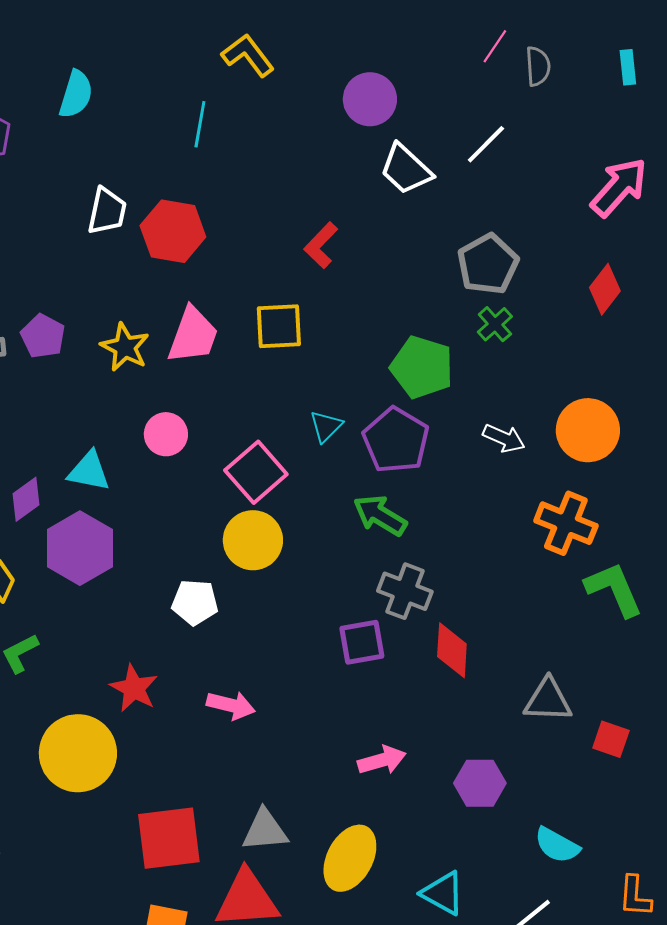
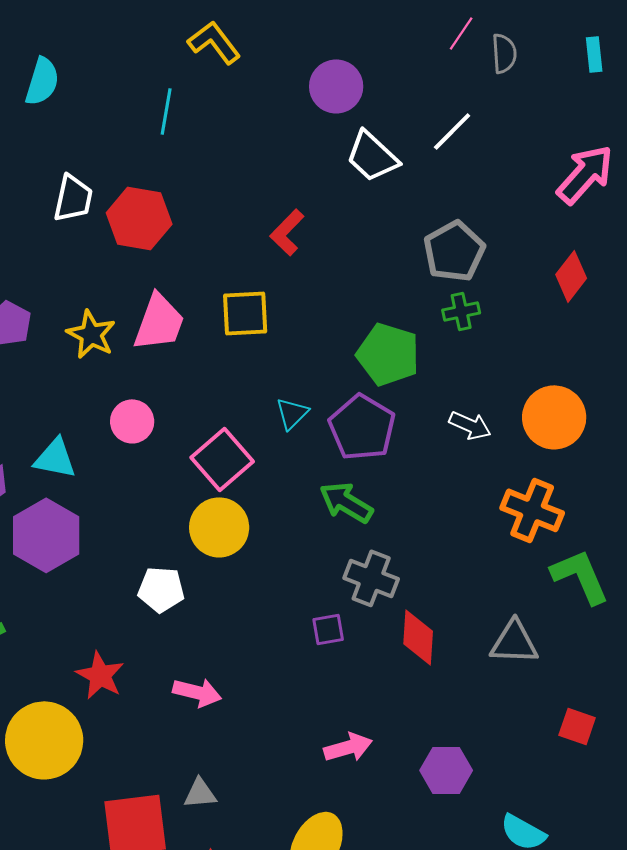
green cross: (495, 324) -> (461, 311), turned 30
purple square: (362, 642) -> (328, 629), size x0.7
gray triangle: (548, 700) -> (514, 642), moved
gray triangle: (265, 830) -> (200, 793), moved, size x0.7

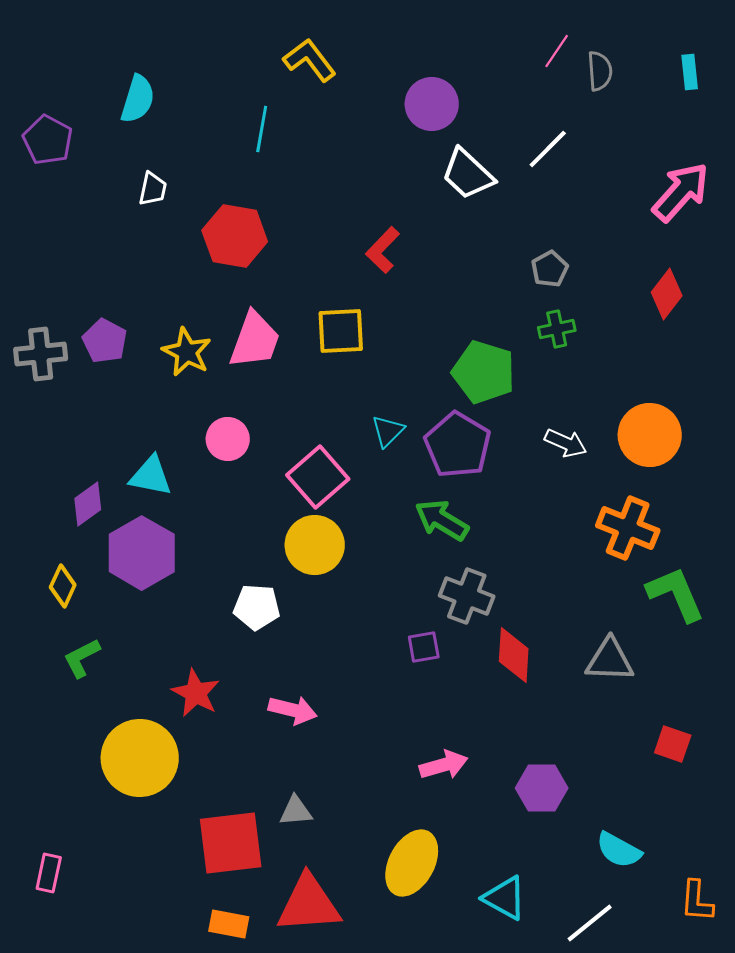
white trapezoid: (73, 198) -> (153, 189), moved, size x0.7
gray pentagon: (454, 251) -> (550, 269), size x0.6

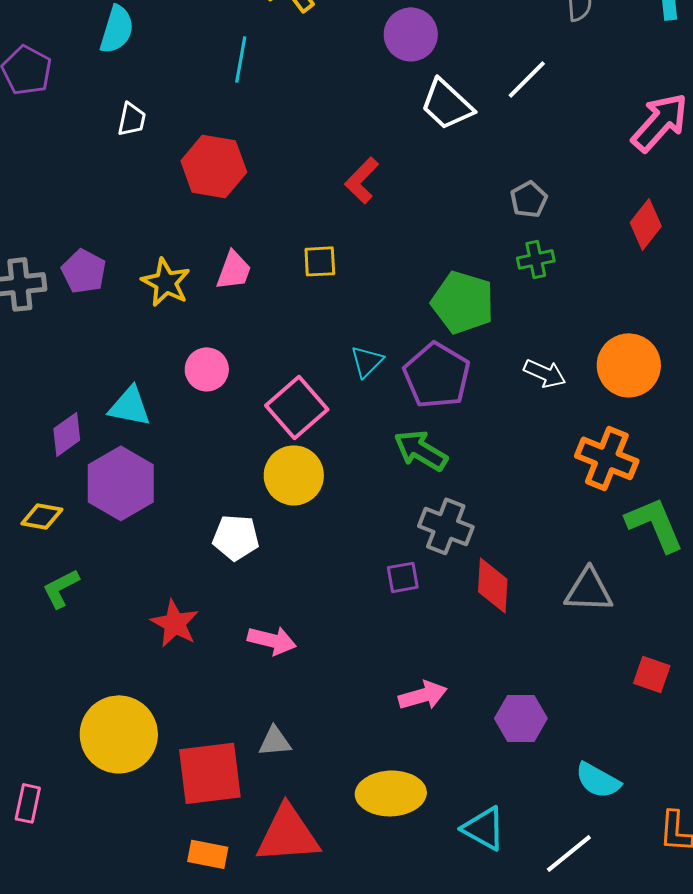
yellow square: (341, 331) -> (320, 261), size x0.7
pink trapezoid: (255, 340) -> (234, 270), size x0.7
yellow diamond: (63, 586) -> (42, 516), turned 75
yellow circle: (140, 758) -> (119, 734), moved
yellow ellipse: (412, 863) -> (391, 793), turned 60

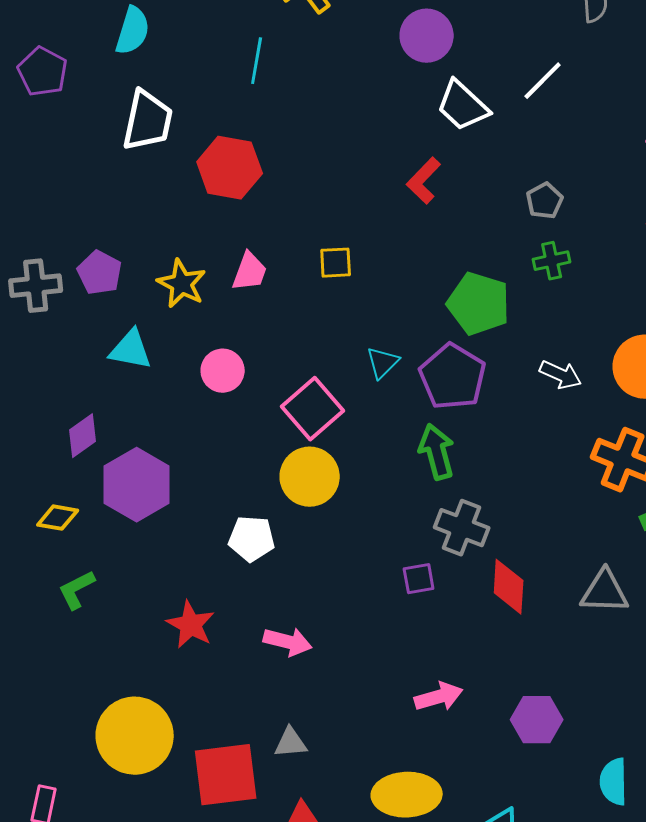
white trapezoid: (132, 119) -> (148, 121), size x1.8
red L-shape: (362, 180) -> (424, 181), moved
cyan triangle: (130, 406) -> (131, 350), moved
green arrow: (421, 450) -> (437, 452), turned 44
cyan semicircle: (598, 780) -> (614, 782), turned 60

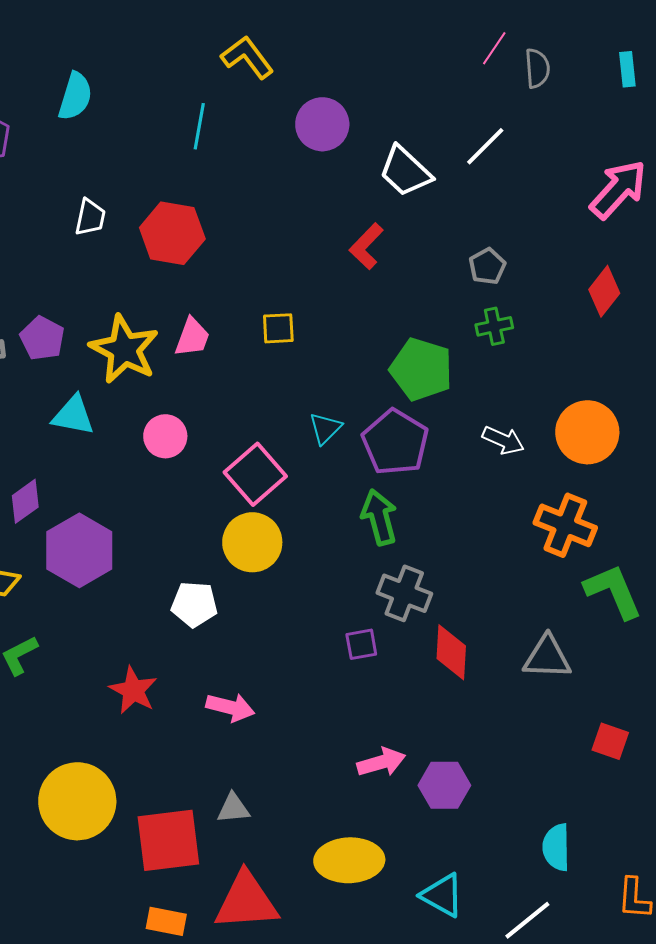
purple circle: (427, 36) -> (322, 124), moved
white trapezoid: (148, 121) -> (90, 217), moved, size x0.6
yellow star: (182, 284) -> (124, 349), size x1.4
purple hexagon: (537, 720) -> (444, 785), moved

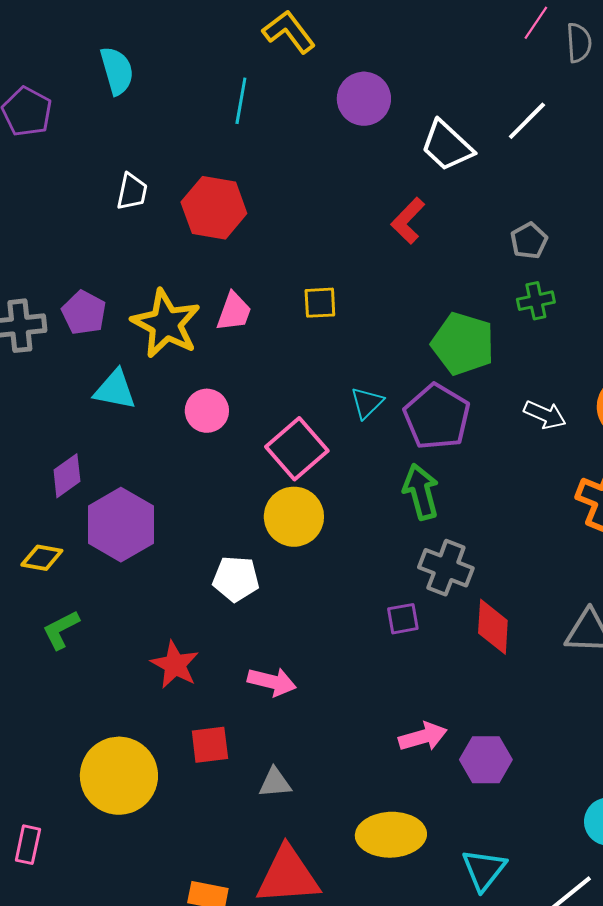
cyan semicircle: (75, 96) -> (117, 71), turned -33
red square: (168, 840) -> (210, 745), moved, size x0.6
cyan triangle: (442, 895) -> (484, 870), turned 39

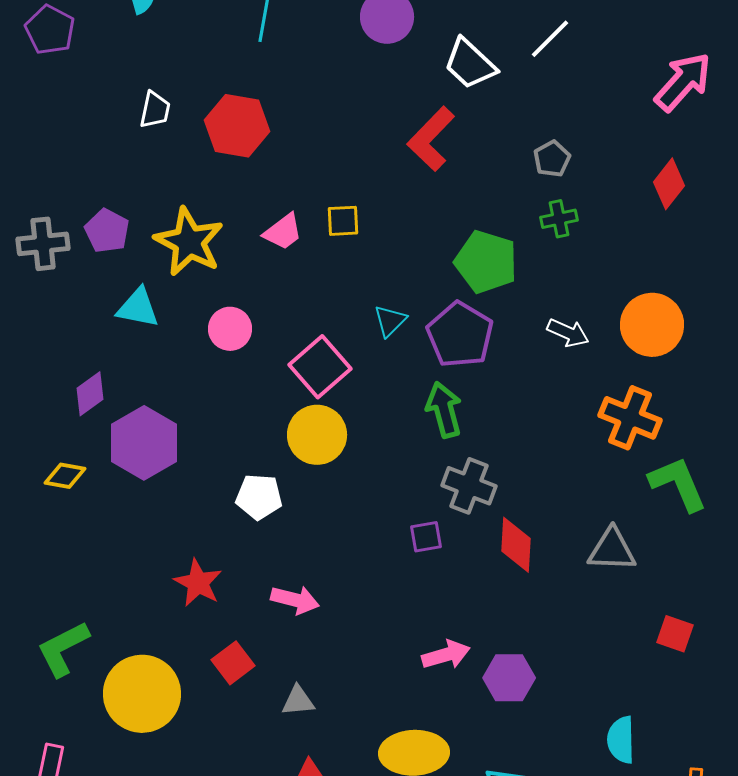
red L-shape: (408, 221) -> (431, 139), size x1.4
pink trapezoid: (234, 312) -> (283, 232), moved, turned 33
green L-shape: (61, 630) -> (63, 649), moved, size x1.4
red square: (210, 745) -> (233, 663), turned -30

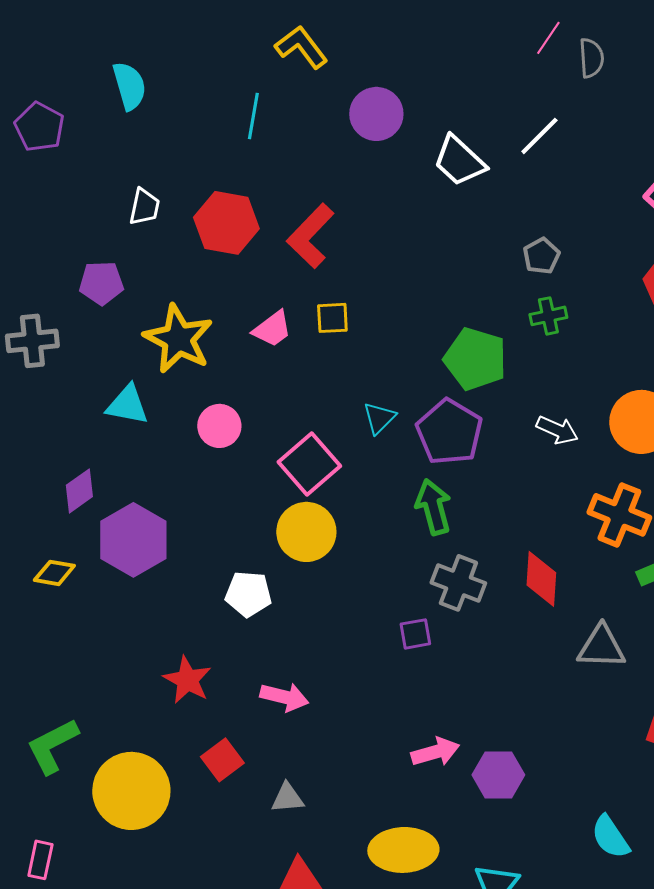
red L-shape: (431, 139) -> (310, 236), moved
purple pentagon: (107, 231) -> (101, 283), moved, turned -30
red diamond: (516, 545) -> (541, 579), moved
cyan semicircle: (621, 740) -> (610, 837), turned -33

